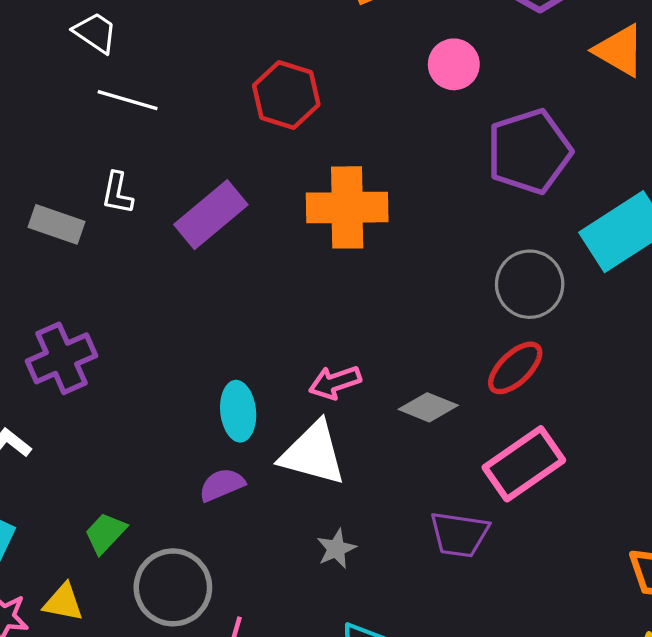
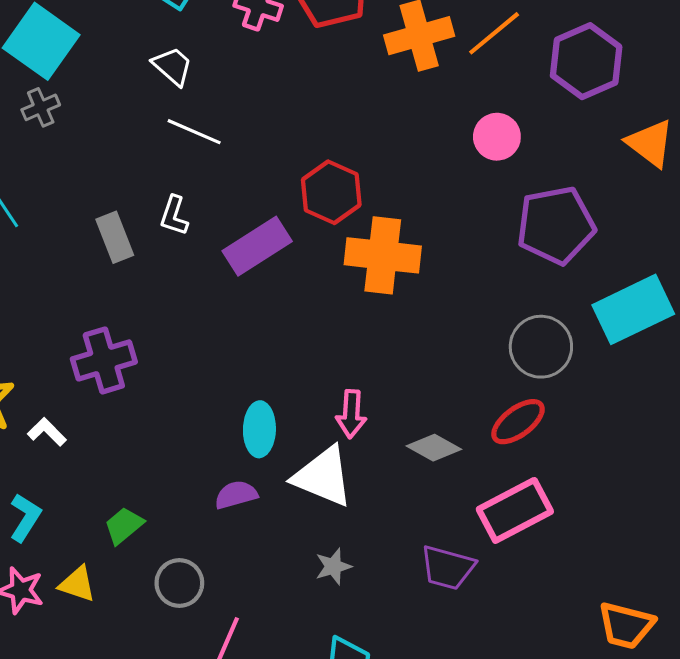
red hexagon: (286, 95) -> (331, 192), moved
gray rectangle: (57, 224) -> (115, 237), turned 42
pink arrow: (335, 382) -> (351, 414), turned -75
gray circle: (173, 587) -> (179, 583), size x0.7

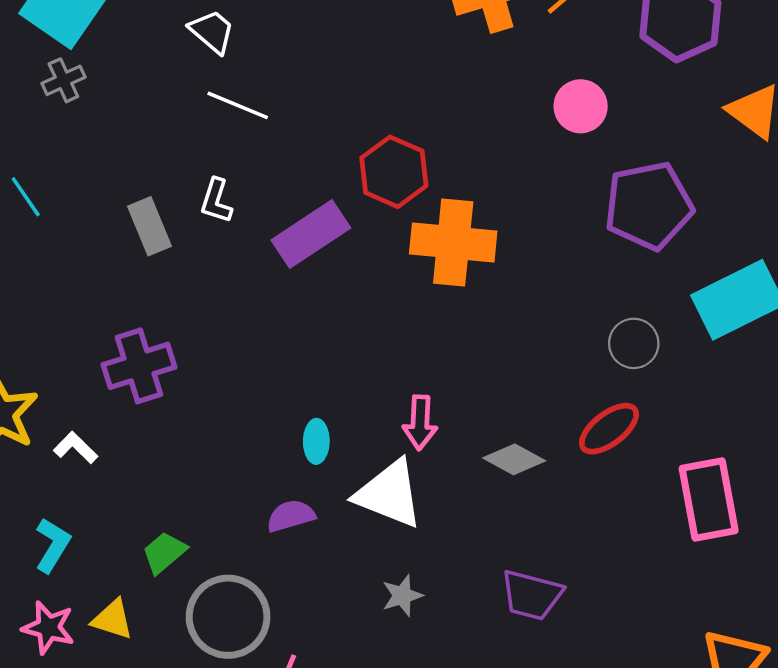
gray circle: (541, 347) -> (634, 343), size x0.7
cyan ellipse: (259, 429) -> (316, 441), size x0.7
pink rectangle: (515, 510) -> (709, 500), moved, turned -72
gray circle: (179, 583) -> (228, 617), size x1.5

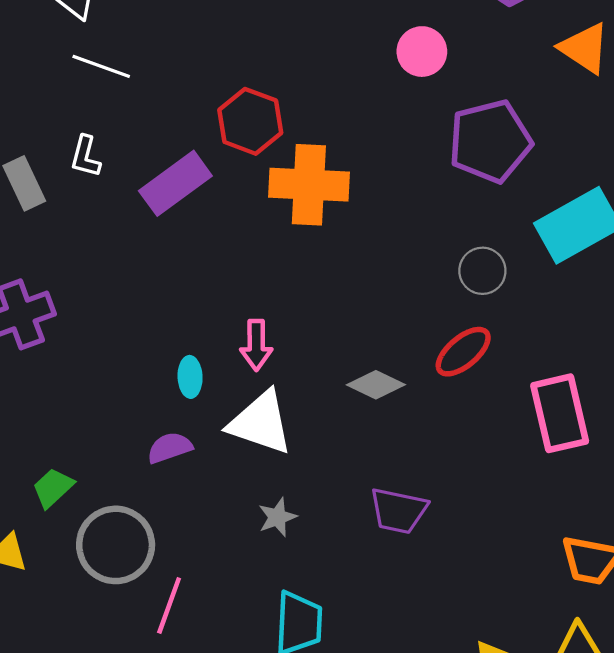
pink arrow: (420, 423) -> (256, 345), moved

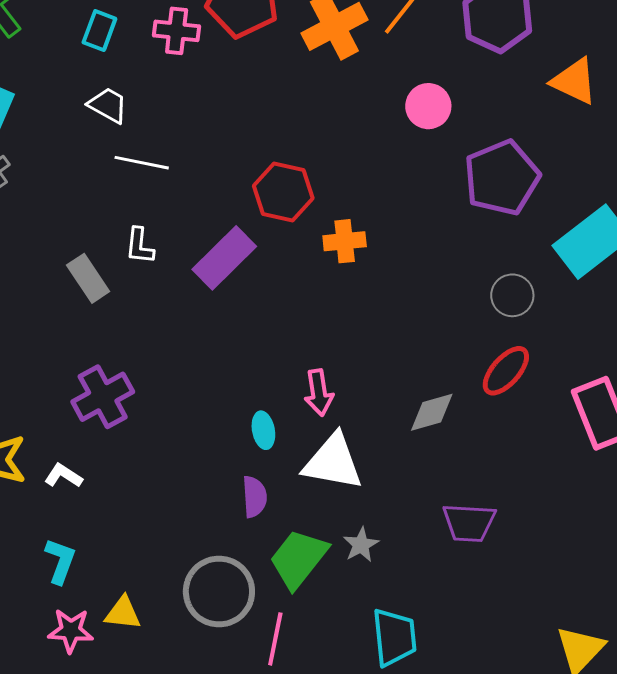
orange cross: (309, 185) -> (345, 241), size x0.6
gray diamond: (376, 385) -> (432, 412), turned -33
purple semicircle: (170, 448) -> (255, 497), turned 114
green trapezoid: (53, 488) -> (299, 559), moved, size x1.6

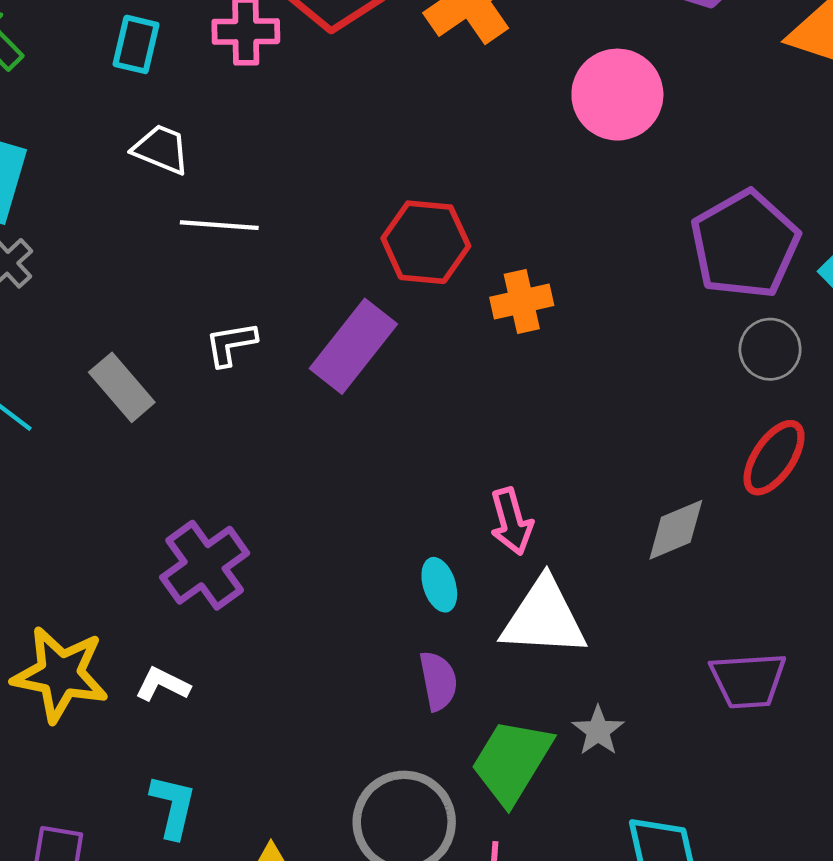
pink circle: (428, 106) -> (617, 95), size x1.4
purple pentagon: (502, 178) -> (745, 244), moved
white L-shape: (140, 246) -> (231, 344), turned 81
gray rectangle: (88, 278) -> (122, 387), moved

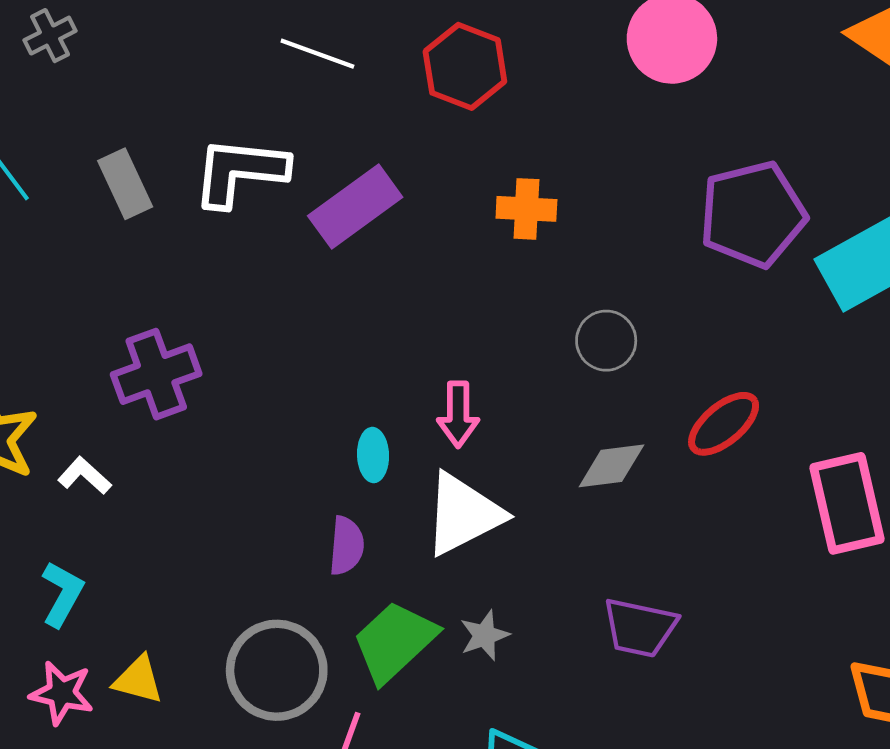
white line: (219, 225) -> (317, 54), moved
red hexagon: (426, 242) -> (465, 66), moved
white L-shape: (231, 344) -> (240, 172), size x1.8
gray circle: (770, 349) -> (606, 341), moved
white triangle: (544, 618) -> (463, 514), turned -46

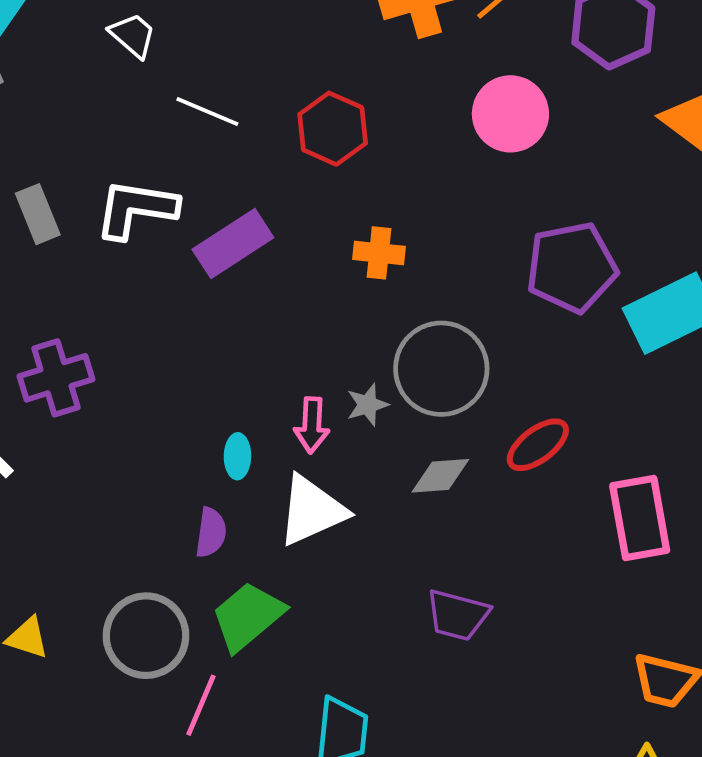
gray circle: (606, 341) -> (441, 369), size x1.8
gray star: (484, 635) -> (367, 405), moved

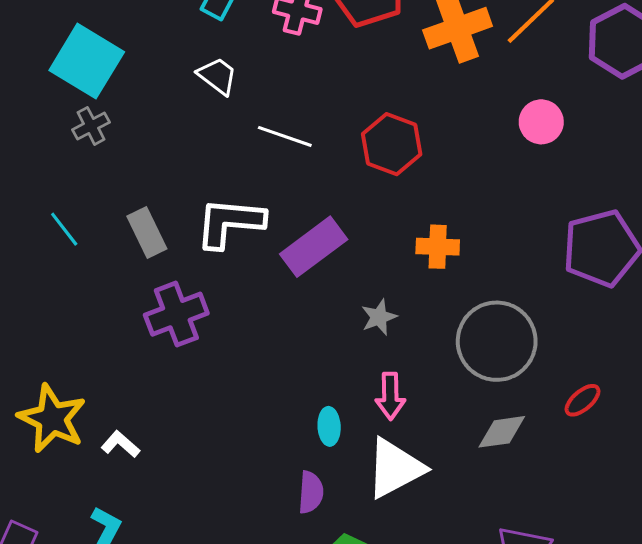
pink circle: (510, 114) -> (541, 122), size x0.7
purple cross: (56, 378) -> (176, 314), moved
gray star: (367, 405) -> (379, 317), moved
red ellipse: (538, 445) -> (583, 400), size x0.7

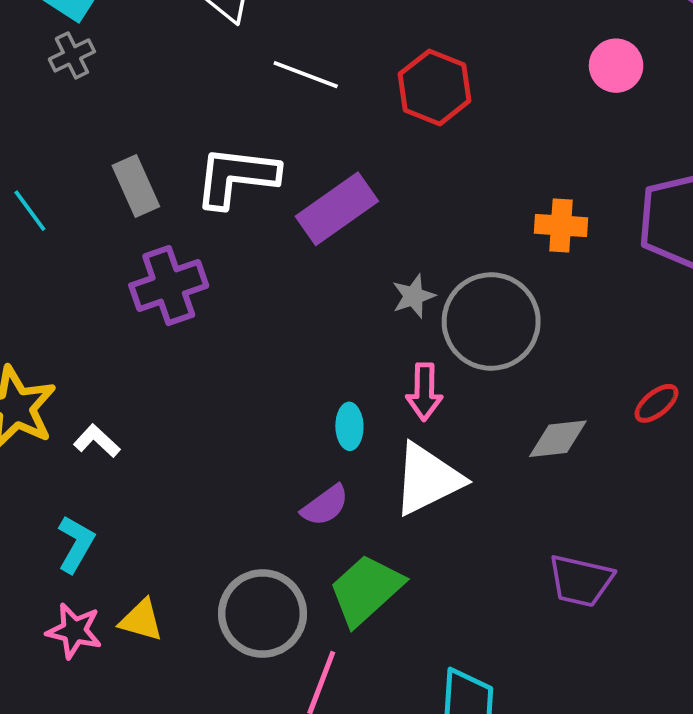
cyan line: (64, 229) -> (30, 211), moved
orange cross: (438, 247) -> (561, 226), moved
gray circle: (497, 341) -> (491, 322), moved
purple semicircle: (311, 492) -> (325, 505), turned 48

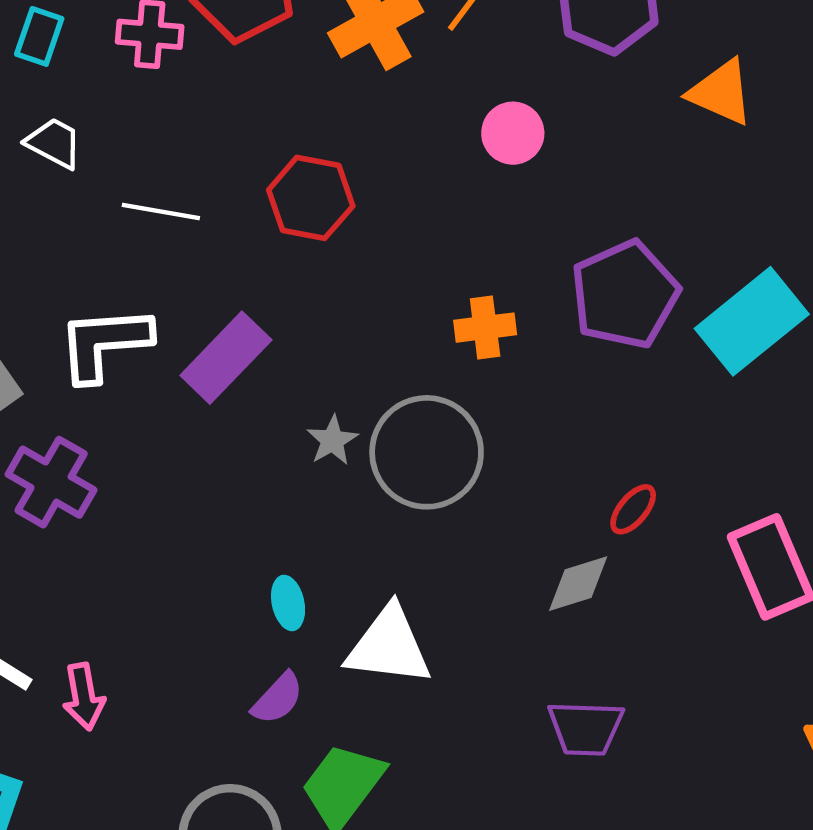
purple cross: (169, 286) -> (51, 482), turned -30
pink arrow: (424, 392) -> (84, 697), moved
gray diamond: (558, 439) -> (578, 584), moved
white triangle: (428, 479) -> (389, 646), turned 44

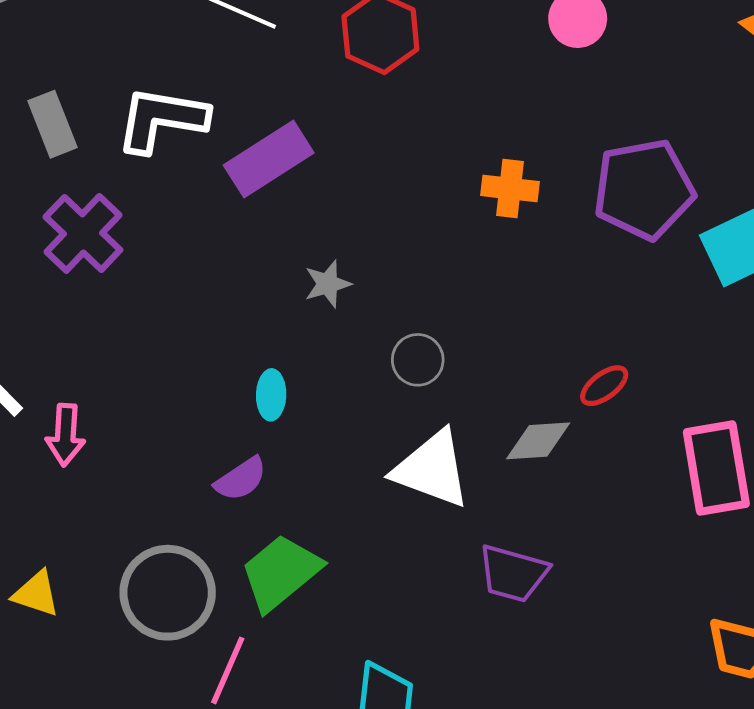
gray star: (332, 440) -> (328, 284), moved
gray circle: (427, 452) -> (418, 360), moved, size x0.5
white triangle: (389, 646) -> (432, 469), moved

